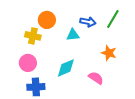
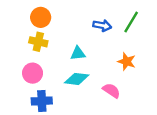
orange circle: (47, 20) -> (41, 17), moved
cyan triangle: (73, 35) -> (78, 53), moved
cyan diamond: (66, 68) -> (77, 79), turned 30

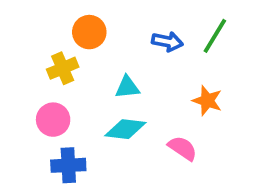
orange circle: (41, 17) -> (89, 32), moved
yellow cross: (38, 42) -> (63, 68), turned -36

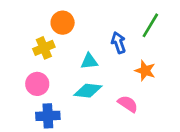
blue arrow: (167, 42) -> (118, 43), moved, turned -120

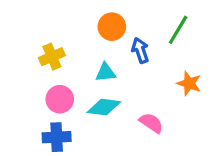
orange circle: (63, 23) -> (112, 27), moved
orange star: (145, 71) -> (189, 83), moved
pink circle: (37, 84) -> (60, 99), moved

